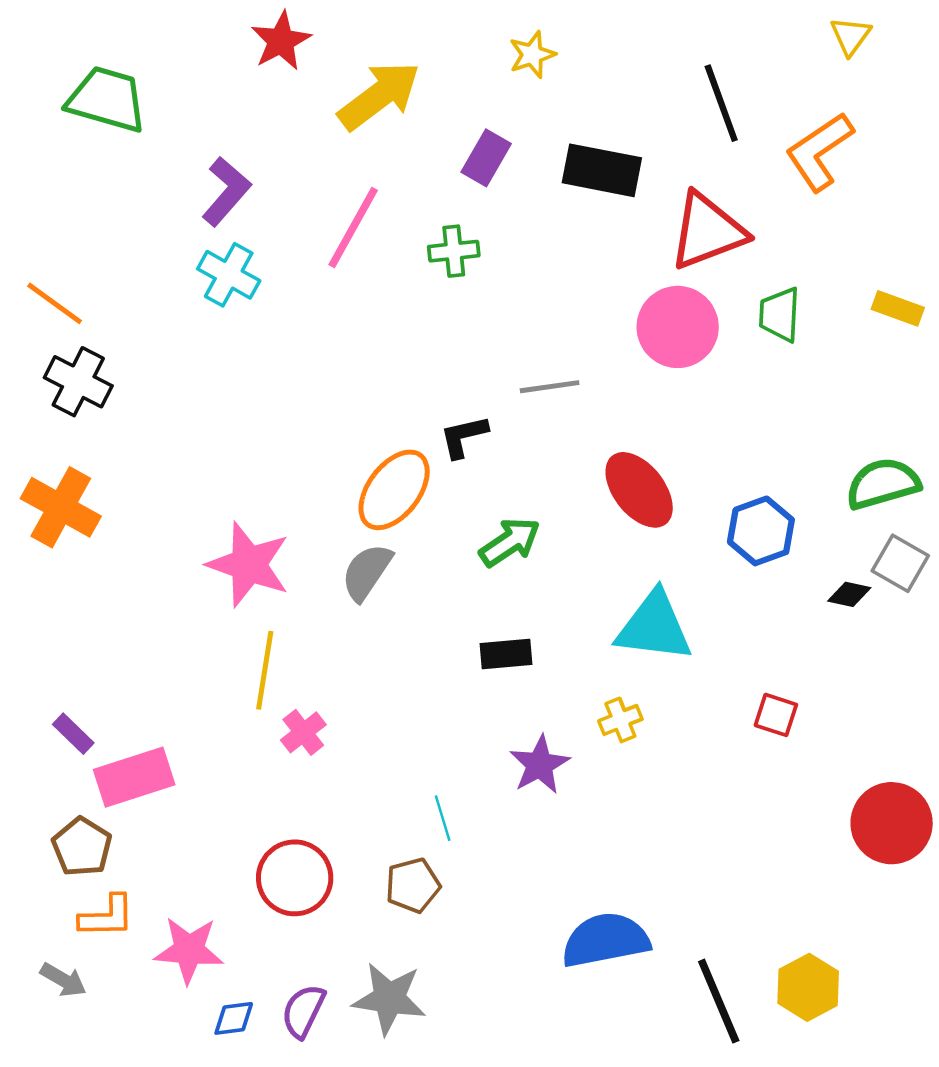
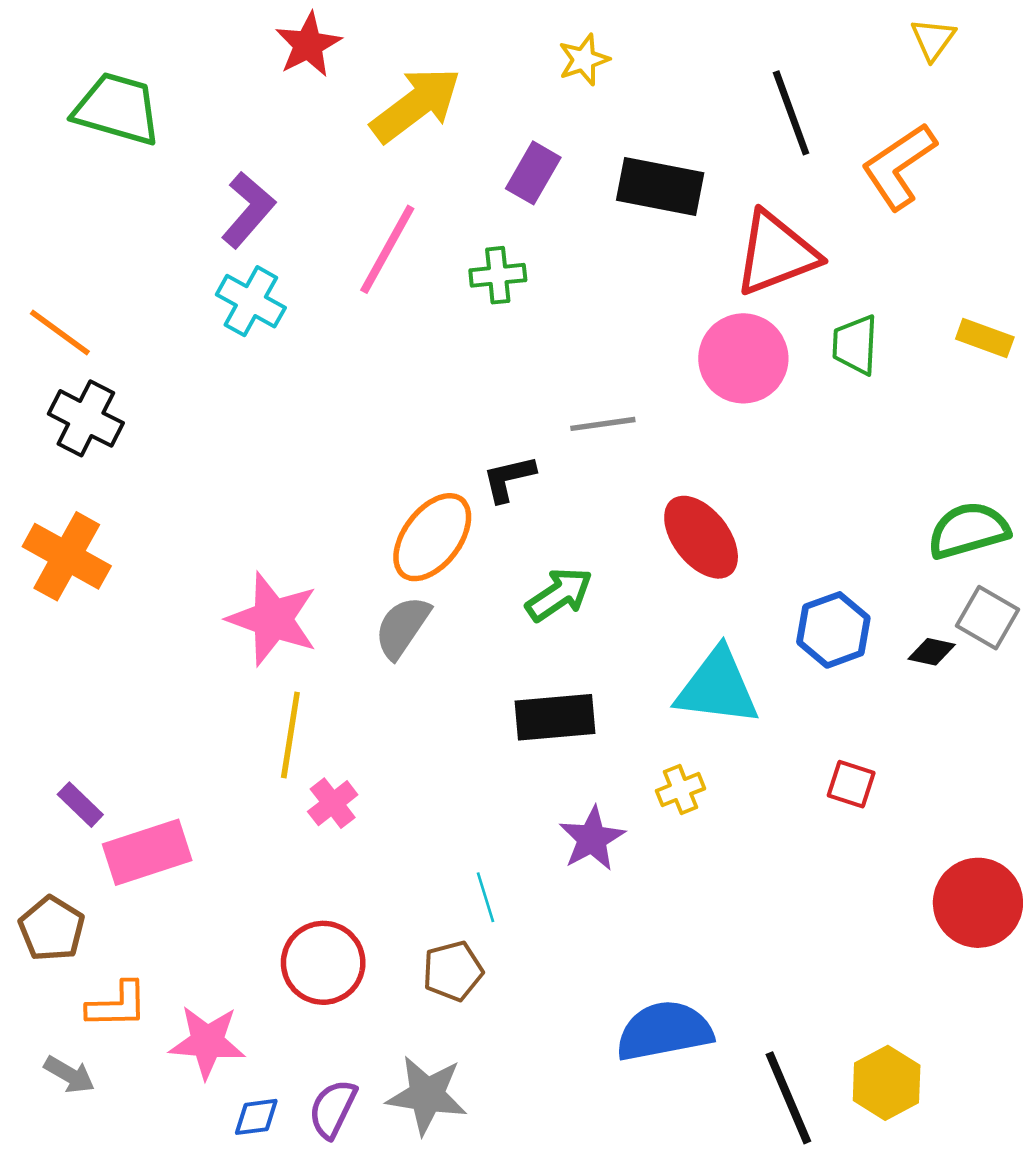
blue hexagon: (761, 531) -> (833, 630), moved
black rectangle: (506, 654) -> (555, 717), size x1.4
brown pentagon: (82, 847) -> (52, 929), moved

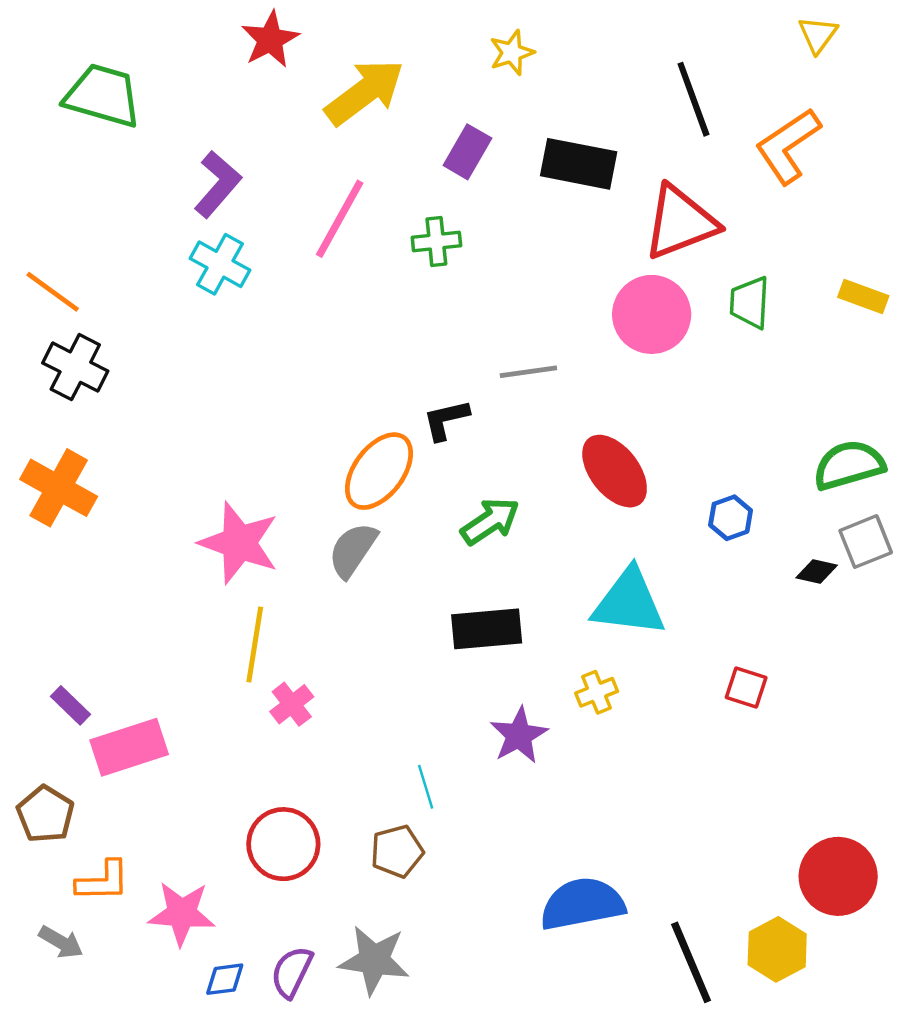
gray square: (988, 618) -> (866, 542), turned 38
blue hexagon: (833, 630) -> (731, 518), moved, size x0.7
red circle: (978, 903) -> (838, 876), moved

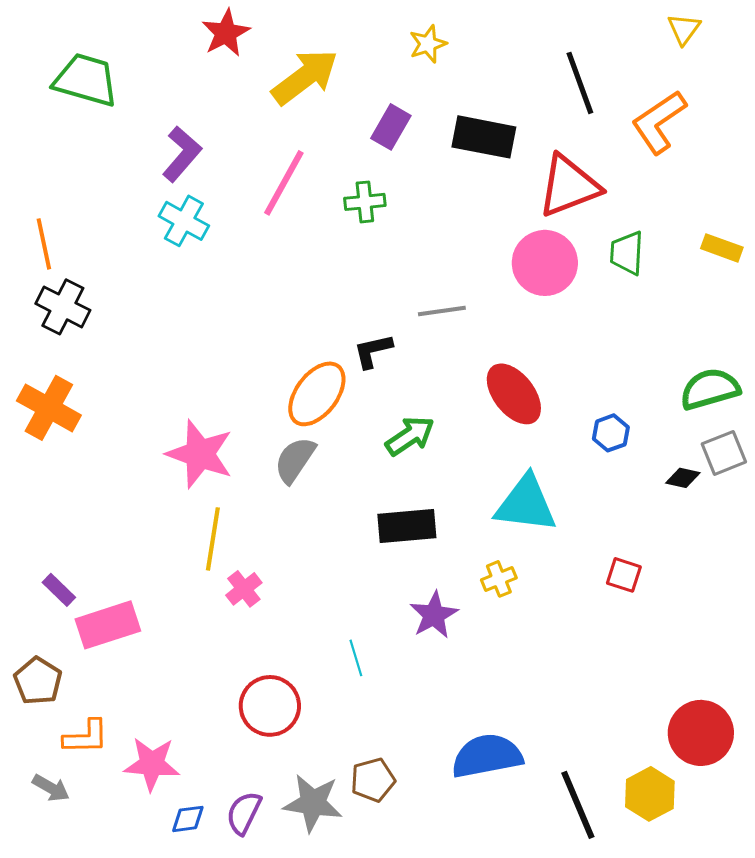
orange line: (53, 292) -> (44, 244), turned 42
red circle: (283, 844) -> (270, 706), moved
brown pentagon: (397, 851) -> (373, 780), moved

